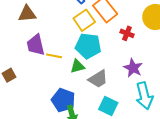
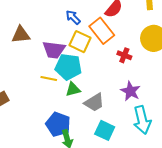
yellow square: (84, 20) -> (80, 42), turned -30
purple trapezoid: (36, 45) -> (54, 50), moved, turned -70
cyan pentagon: (88, 46) -> (68, 67), moved

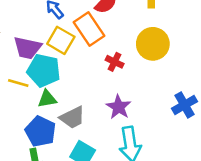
blue pentagon: (58, 124) -> (40, 131), moved

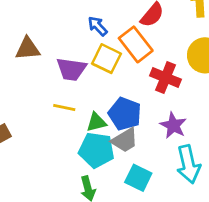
red cross: (115, 62) -> (166, 78), size x1.5
cyan pentagon: (44, 71) -> (96, 150), moved
blue pentagon: (40, 131) -> (125, 114), moved

